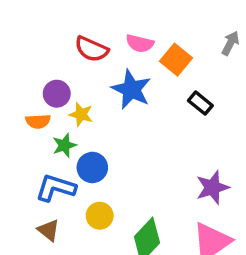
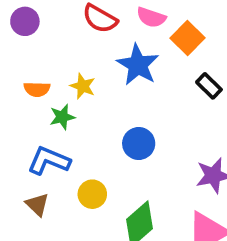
purple circle: (57, 94) -> (25, 21), moved
blue circle: (92, 167) -> (139, 144), moved

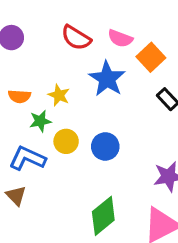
yellow circle: (92, 194) -> (66, 141), moved

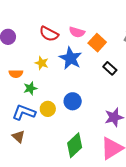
yellow star: (59, 95) -> (42, 63), moved
yellow circle: (66, 141) -> (48, 109), moved

